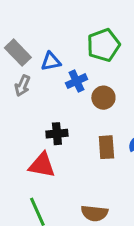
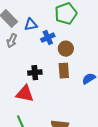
brown rectangle: (106, 147) -> (64, 71), moved

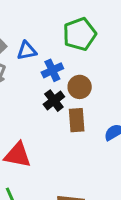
black cross: (35, 73) -> (54, 101), moved, turned -32

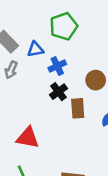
green pentagon: (80, 34) -> (64, 26), moved
brown circle: (80, 87) -> (96, 80), moved

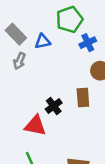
blue cross: (57, 66) -> (88, 43), moved
black cross: (58, 92) -> (54, 106), moved

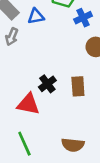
brown rectangle: (83, 98) -> (78, 86), moved

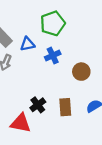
blue cross: (83, 18) -> (53, 56), moved

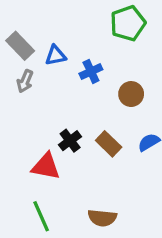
green pentagon: (53, 23) -> (128, 23), moved
brown rectangle: (65, 107) -> (109, 144), turned -42

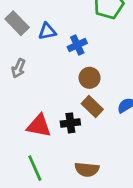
gray arrow: (25, 81) -> (18, 68), moved
brown circle: (131, 94) -> (90, 78), moved
black cross: (70, 141) -> (70, 123), moved, turned 30

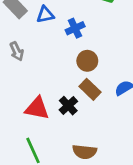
gray arrow: (18, 68) -> (17, 51), turned -48
black cross: (70, 123) -> (68, 106), turned -36

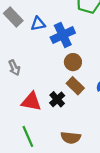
blue cross: (75, 28) -> (63, 35), size x1.5
gray arrow: (17, 51) -> (14, 68), moved

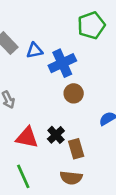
brown rectangle: (75, 86) -> (76, 149), moved, turned 30

